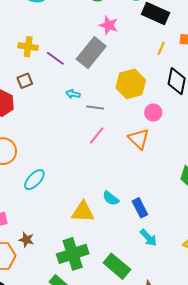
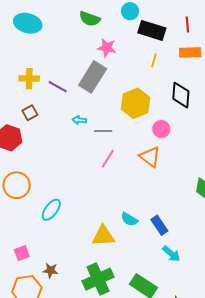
yellow line: (161, 48) -> (154, 60), moved

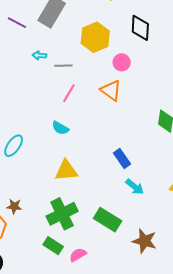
cyan semicircle: (129, 219) -> (60, 128), moved

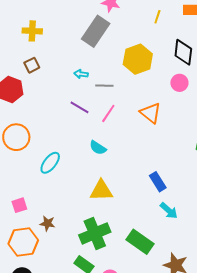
purple line: (17, 23) -> (80, 107), moved
pink circle: (122, 62) -> (179, 83), moved

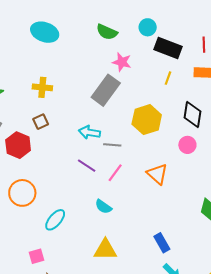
cyan arrow: (81, 74) -> (89, 132), size x1.5
pink square: (19, 205) -> (36, 256), moved

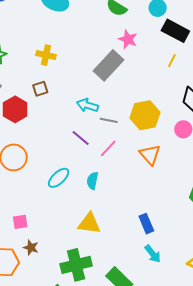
yellow hexagon: (147, 120) -> (145, 115), moved
cyan semicircle: (103, 207) -> (92, 181), turned 60
cyan ellipse: (55, 220) -> (59, 178), moved

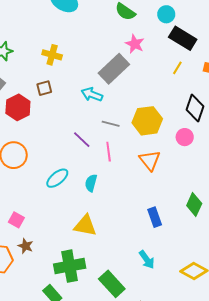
cyan arrow: (87, 105) -> (92, 94), moved
pink line: (108, 148) -> (109, 152), turned -54
pink square: (20, 222) -> (16, 220), turned 35
blue rectangle: (146, 224) -> (155, 217), moved

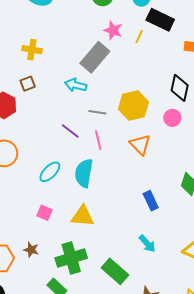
yellow line: (177, 68) -> (139, 37), moved
cyan semicircle: (91, 183) -> (84, 173), size x1.6
pink square: (16, 220) -> (45, 213), moved
brown star: (26, 246) -> (31, 250), moved

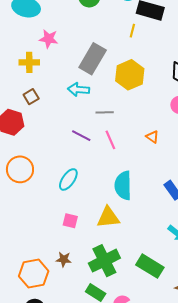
pink star: (113, 30) -> (49, 39), moved
yellow hexagon: (133, 106) -> (130, 75), moved
orange triangle: (140, 145) -> (152, 137), size x0.6
cyan semicircle: (84, 173) -> (123, 185), moved

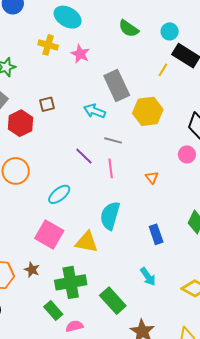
gray rectangle: (93, 59) -> (117, 85), turned -72
yellow cross: (29, 62) -> (48, 45), moved
pink square: (70, 221) -> (49, 234), size x1.8

